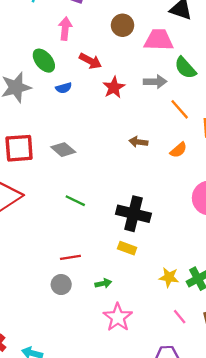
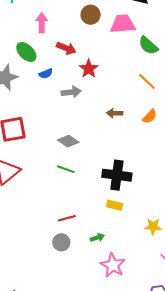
gray arrow: (155, 82) -> (71, 92), moved
gray diamond: (63, 150) -> (68, 141), moved

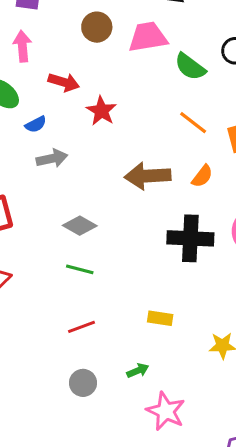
gray arrow: (71, 92) -> (52, 158), moved
brown arrow: (115, 113) -> (148, 176), size x1.8
black cross: (117, 175) -> (190, 238), moved
red line: (67, 218) -> (81, 327), moved

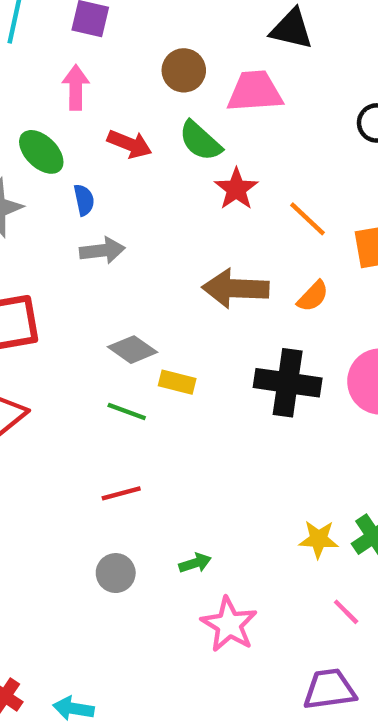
green semicircle: (190, 67) -> (200, 141), moved
red star: (101, 111) -> (236, 189), moved
blue semicircle: (36, 124) -> (84, 200), turned -80
yellow rectangle: (160, 318) -> (177, 382), moved

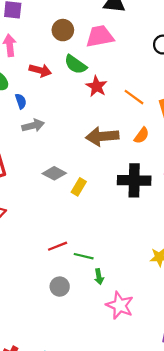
yellow rectangle: (177, 382) -> (79, 187), turned -66
green line: (127, 412) -> (84, 256), moved
green arrow: (195, 563) -> (99, 277), turned 104

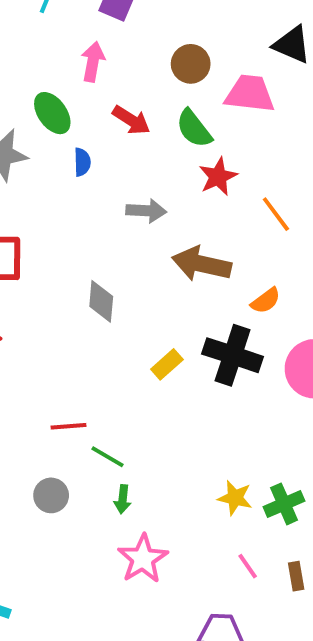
gray arrow: (33, 126) -> (146, 211), moved
orange semicircle: (142, 135) -> (266, 301), moved
gray diamond: (54, 173) -> (101, 301), turned 50
yellow rectangle: (79, 187) -> (167, 364), moved

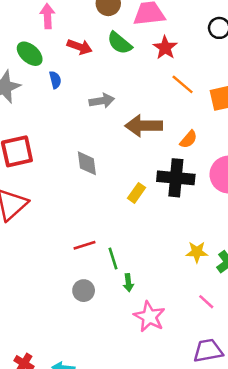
red star: (218, 177) -> (165, 48), moved
green line: (108, 457) -> (113, 259), turned 55
yellow star: (235, 498) -> (197, 252), moved
pink line: (248, 566) -> (206, 302), moved

